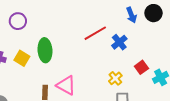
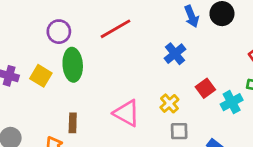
purple circle: (18, 21) -> (59, 32), moved
red line: (95, 33) -> (116, 29), moved
pink triangle: (66, 85) -> (127, 113), moved

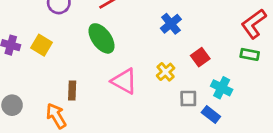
green ellipse: (73, 65) -> (102, 38), moved, turned -32
cyan cross: (232, 102) -> (222, 88), moved, turned -35
gray square: (179, 131) -> (188, 98), moved

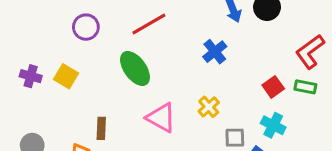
red square: (200, 57) -> (273, 87), moved

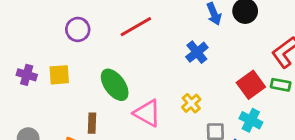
green ellipse: (135, 68) -> (115, 85), moved
yellow square: (66, 76) -> (59, 75), turned -35
red square: (273, 87) -> (251, 85), size x1.4

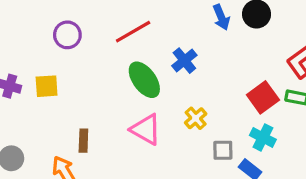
blue cross: (197, 52) -> (184, 61), moved
green ellipse: (115, 85) -> (144, 80), moved

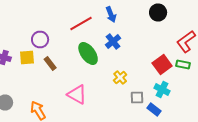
blue arrow: (221, 17) -> (111, 14), moved
purple circle: (67, 35) -> (40, 40), moved
pink triangle: (146, 129) -> (77, 94), moved
brown rectangle: (83, 141) -> (50, 64), moved, turned -40

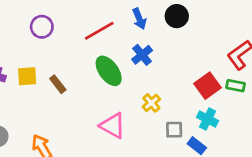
black circle: (158, 12) -> (177, 16), moved
purple circle: (40, 40) -> (42, 27), moved
pink triangle: (77, 94) -> (113, 126), moved

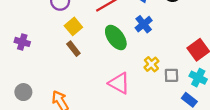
yellow square: (27, 76) -> (73, 26), moved, turned -36
gray square: (174, 130) -> (171, 75), moved

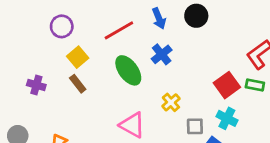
purple cross: (22, 42) -> (36, 85), moved
gray square: (171, 75) -> (195, 126), moved

